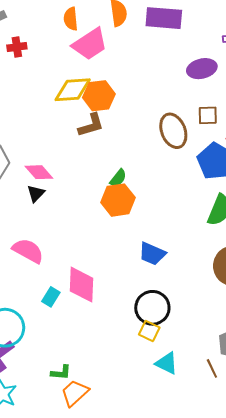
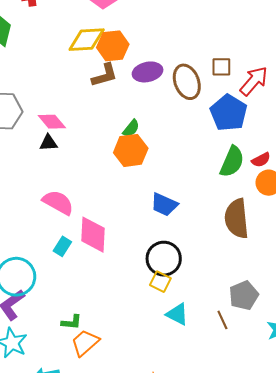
purple ellipse: (202, 69) -> (147, 72), moved
black triangle: (36, 193) -> (48, 143), turned 42
pink semicircle: (28, 251) -> (58, 202), moved

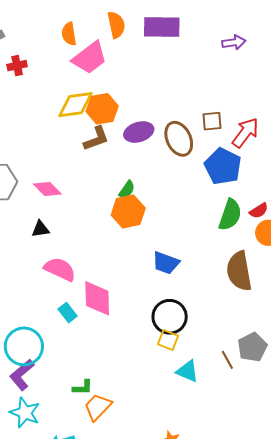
black triangle: (48, 143) -> (41, 229), moved
cyan rectangle: (62, 246) -> (68, 313), turned -66
brown line: (222, 320) -> (227, 360), moved

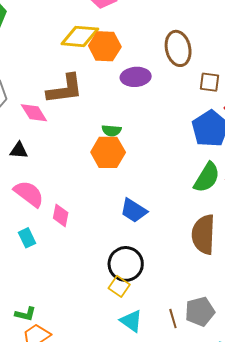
brown L-shape: (96, 139) -> (65, 89), moved, size x1.4
brown ellipse: (179, 139) -> (178, 48), moved
green semicircle: (127, 190) -> (111, 131), turned 48
pink diamond: (97, 298) -> (61, 215), moved, size x0.6

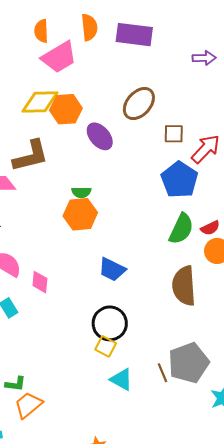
brown ellipse: (178, 48) -> (139, 104), turned 60
purple ellipse: (136, 77) -> (100, 136), turned 60
gray pentagon: (200, 312) -> (189, 363), size x1.4

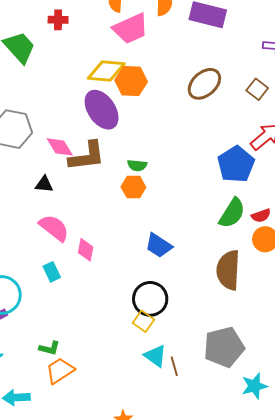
brown square: (174, 134) -> (257, 89), moved, turned 30
purple ellipse: (100, 136) -> (102, 110), moved, size x1.4
brown L-shape: (31, 156) -> (87, 156), moved
orange hexagon: (80, 214) -> (133, 187), size x0.7
brown line: (162, 373) -> (174, 366), moved

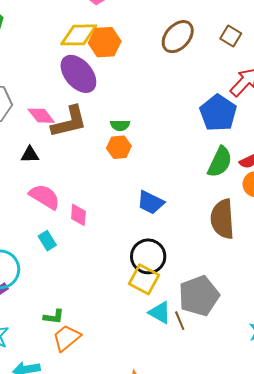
yellow square: (143, 321) -> (144, 279), size x1.4
gray pentagon: (224, 347) -> (199, 296), moved

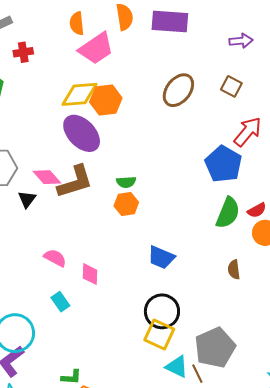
black triangle: (30, 155) -> (27, 199), moved, turned -48
pink semicircle: (45, 197) -> (55, 258), size x0.7
brown semicircle: (222, 219) -> (234, 270), size x0.5

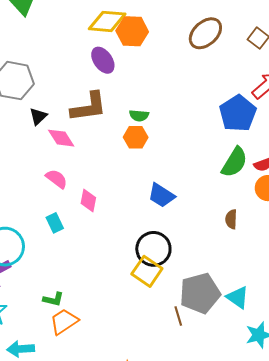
purple ellipse: (82, 133) -> (103, 60), size x0.7
pink diamond: (47, 177) -> (61, 138), moved
cyan triangle: (177, 367) -> (238, 297), moved

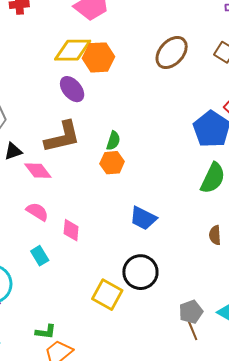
green semicircle: (139, 115) -> (113, 141), turned -72
black triangle: (38, 116) -> (13, 151), turned 30
yellow square: (147, 271) -> (107, 295), moved
gray pentagon: (200, 293) -> (191, 312), size x0.6
brown line: (178, 316) -> (193, 331), moved

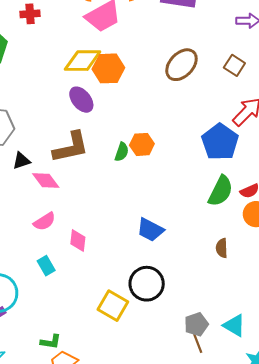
orange hexagon: (112, 163) -> (142, 144), moved
pink semicircle: (37, 212) -> (44, 221), turned 115

